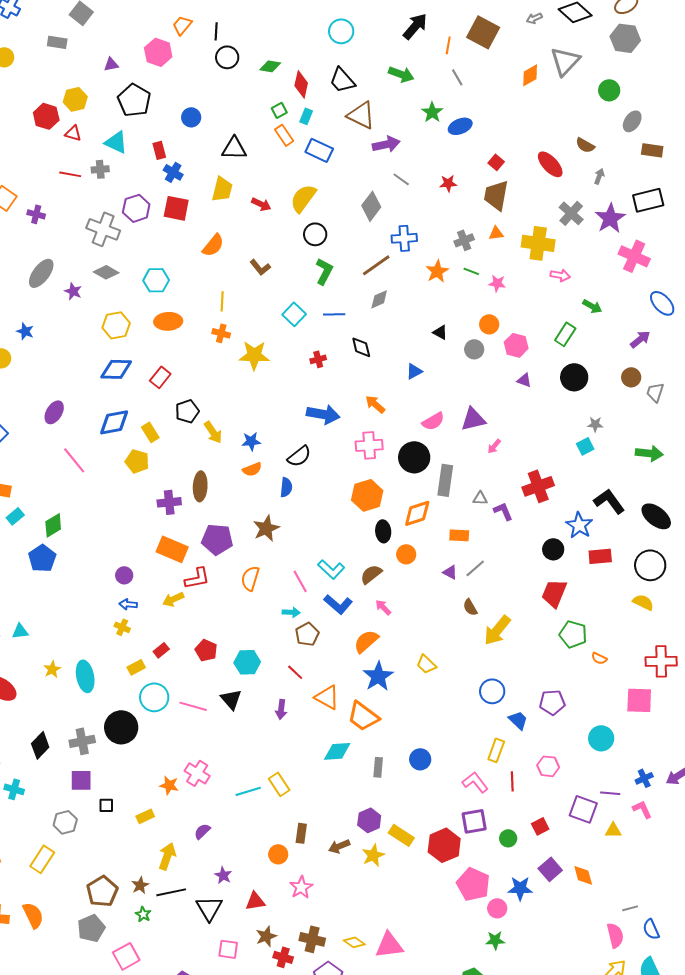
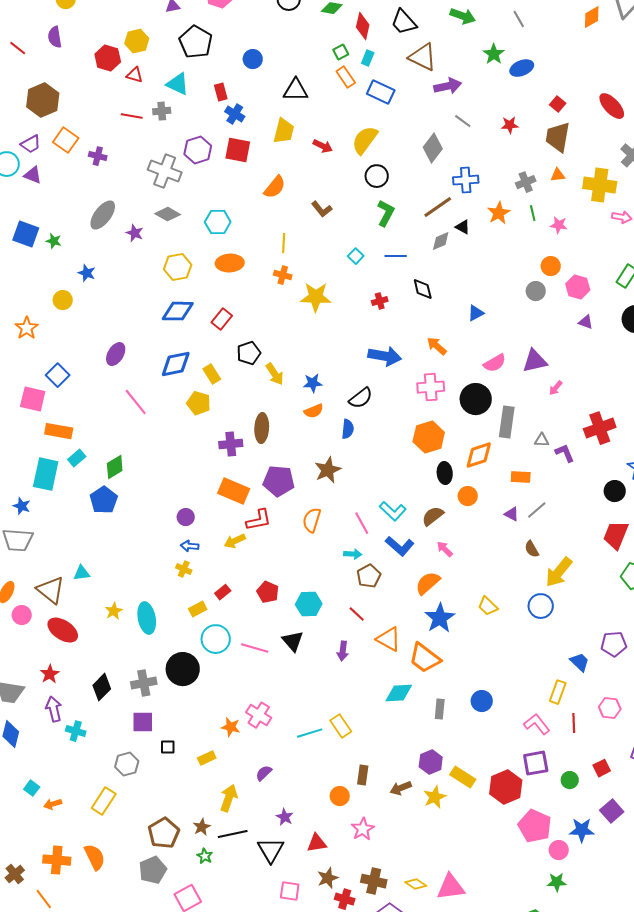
green line: (471, 271) -> (533, 213), turned 56
cyan square: (294, 314) -> (356, 256), size x0.7
black triangle: (440, 332) -> (463, 227), moved
blue circle: (492, 691) -> (541, 606), moved

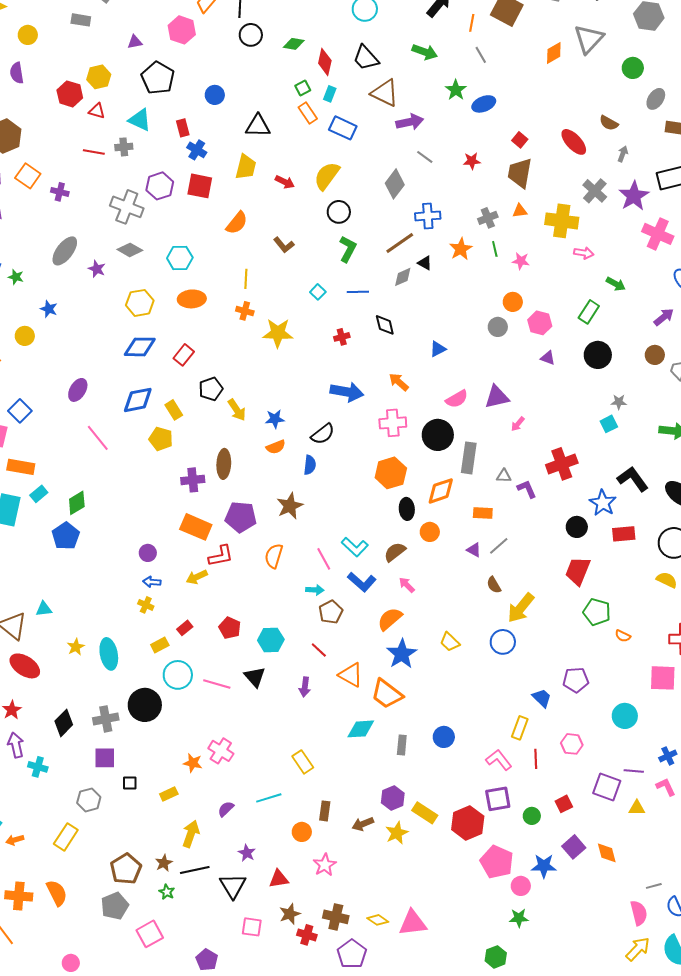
cyan line: (310, 733) -> (269, 798), moved

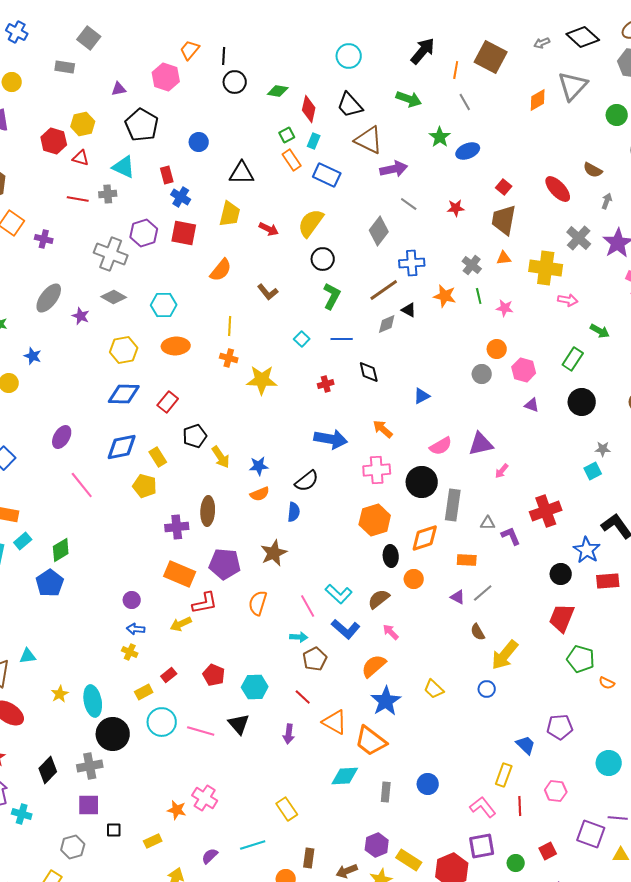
gray cross: (488, 218) -> (472, 265), turned -30
orange star: (461, 249) -> (445, 296), turned -30
blue circle: (503, 642) -> (487, 689), size x0.7
black circle: (145, 705) -> (113, 734), moved

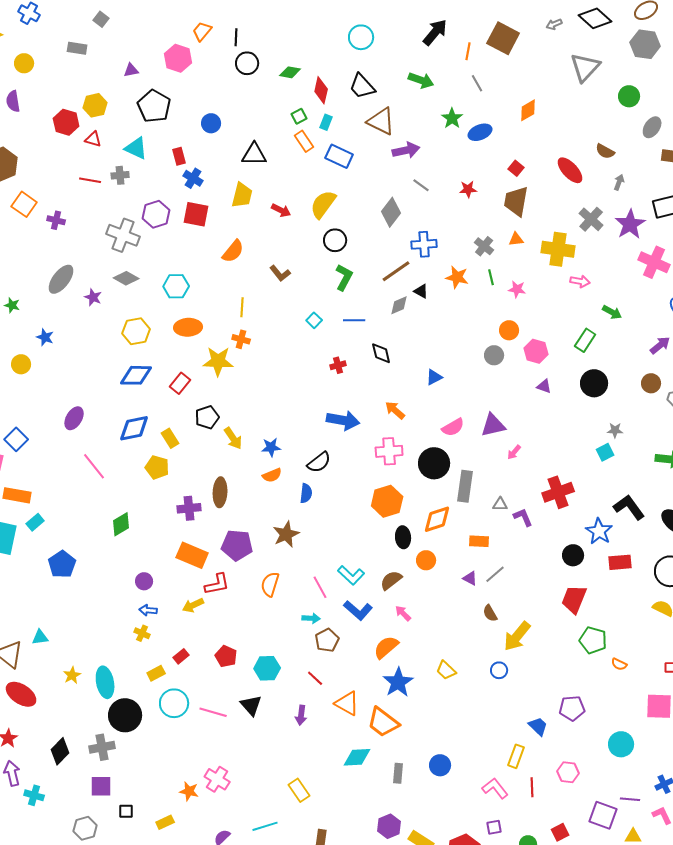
gray square: (89, 38) -> (101, 19), size x0.7
orange diamond: (538, 100) -> (528, 110), moved
yellow star: (262, 380) -> (218, 361), moved
green diamond: (61, 550) -> (121, 524), moved
purple square: (482, 846) -> (494, 827), size x0.6

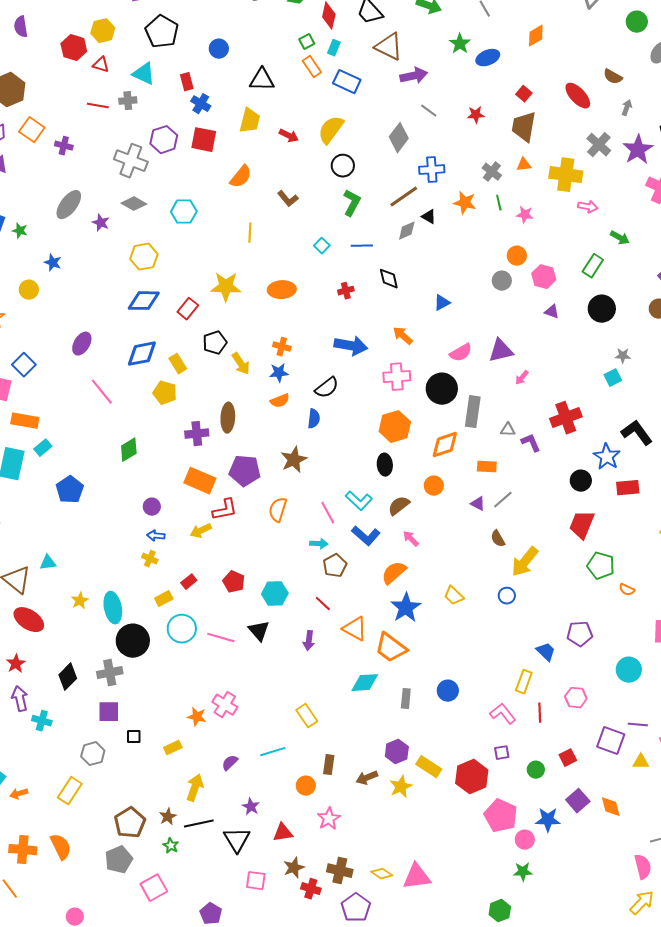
orange ellipse: (188, 327) -> (282, 290), moved
orange cross: (241, 339) -> (282, 347), moved
black ellipse: (403, 537) -> (385, 465), moved

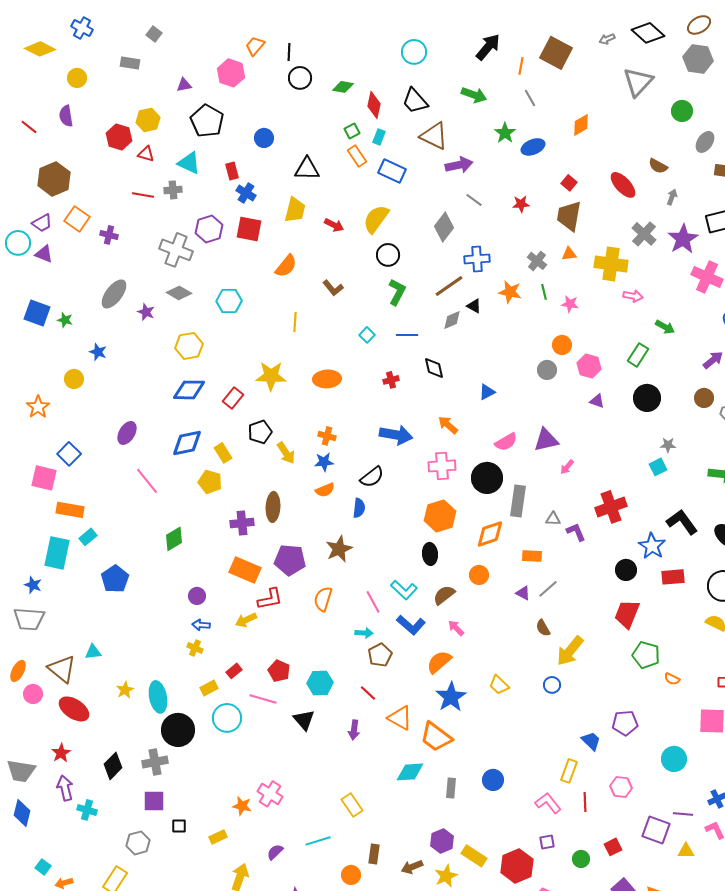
pink line: (221, 638) -> (263, 699), moved

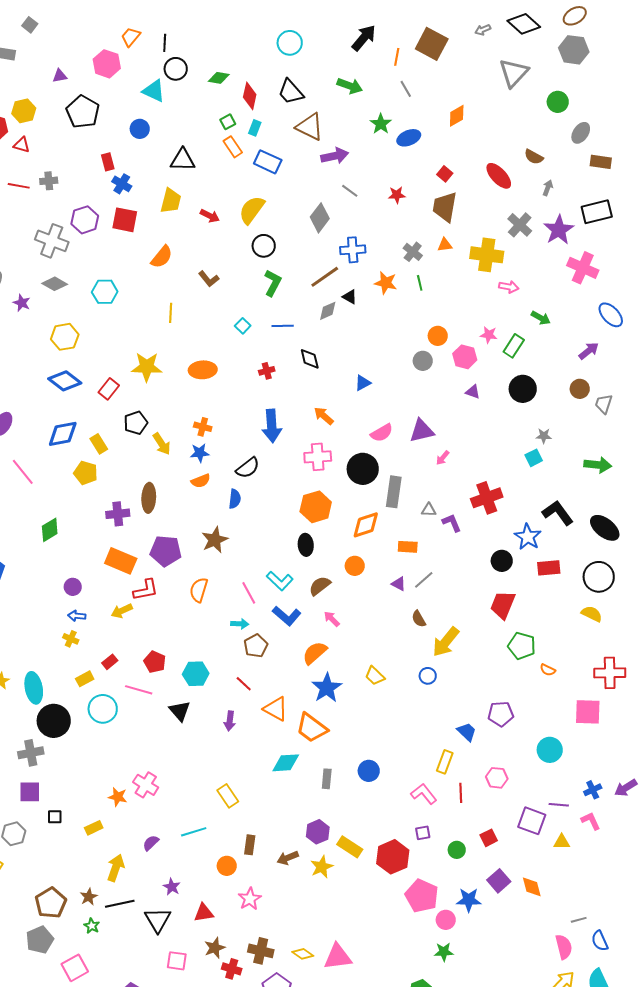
cyan triangle: (189, 163) -> (154, 91), moved
pink star: (570, 304) -> (489, 335), moved
blue diamond: (189, 390) -> (65, 381), turned 36
blue arrow: (396, 435) -> (272, 426), turned 76

